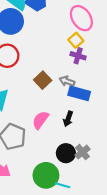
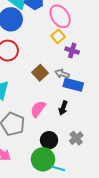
pink ellipse: (81, 18) -> (60, 16), moved
yellow square: (76, 40) -> (58, 36), moved
black circle: (66, 153) -> (49, 140), moved

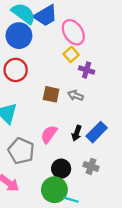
brown square: (40, 73) -> (51, 94), turned -35
blue rectangle: (73, 85) -> (97, 132), moved, turned -60
gray cross: (76, 138) -> (91, 166), turned -32

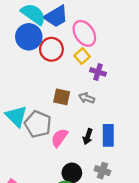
red circle: (16, 70) -> (51, 49), moved
blue rectangle: (97, 132) -> (108, 135), turned -45
gray pentagon: (21, 151) -> (38, 124), moved

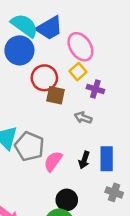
red circle: (51, 49) -> (44, 78), moved
brown square: (62, 97) -> (56, 95), moved
gray cross: (102, 171) -> (114, 192), moved

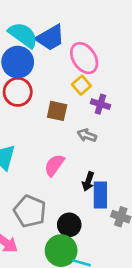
red circle: (44, 78) -> (18, 92), moved
gray pentagon: (29, 146) -> (30, 211), moved
blue rectangle: (107, 159) -> (100, 195), moved
pink semicircle: (53, 161) -> (54, 165), moved

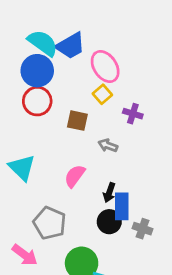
purple cross: (100, 104) -> (133, 114), moved
black circle: (69, 225) -> (109, 222), moved

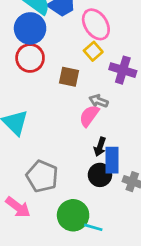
purple cross: (133, 114) -> (123, 70), size x1.4
pink semicircle: (75, 176) -> (89, 116), moved

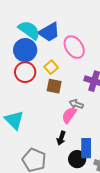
yellow square: (93, 51) -> (51, 67), moved
black arrow: (100, 147) -> (61, 138), moved

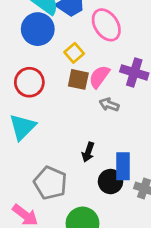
red circle: (25, 72) -> (29, 82), moved
pink semicircle: (69, 115) -> (99, 77), moved
cyan triangle: (14, 120) -> (22, 127), turned 30

